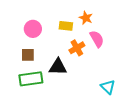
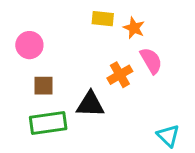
yellow rectangle: (66, 26) -> (103, 19), moved
pink circle: (33, 29) -> (29, 45), moved

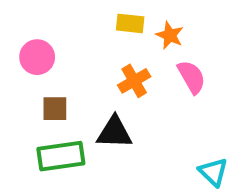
orange cross: (120, 75) -> (134, 81), moved

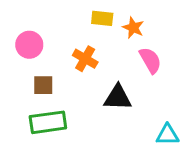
orange cross: (134, 81) -> (85, 59), moved, turned -30
black triangle: (114, 132) -> (118, 97), moved
cyan triangle: (213, 172) -> (167, 135), turned -45

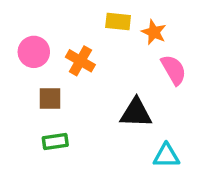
orange cross: (85, 59) -> (80, 61), moved
green rectangle: (48, 122) -> (55, 141), size x0.6
cyan triangle: (167, 135) -> (166, 156), moved

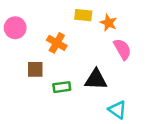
pink circle: (34, 52) -> (15, 28), moved
green rectangle: (55, 141) -> (62, 87), moved
cyan triangle: (166, 156) -> (117, 110), turned 36

